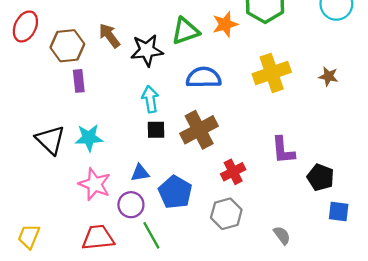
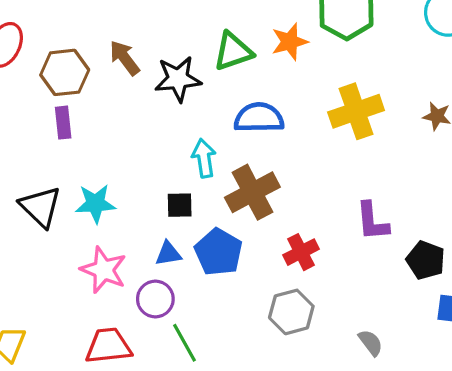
purple rectangle: (79, 81) -> (63, 123), moved
cyan arrow: (150, 99) -> (204, 158), moved
black square: (156, 130) -> (180, 205), moved
blue pentagon: (175, 192) -> (218, 252), moved

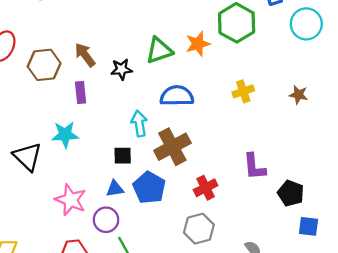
black star: (178, 79) -> (121, 69), size x0.7
yellow cross: (356, 111) -> (243, 91), size x0.6
purple rectangle: (63, 123) -> (81, 93), moved
cyan star: (95, 204) -> (65, 135), moved

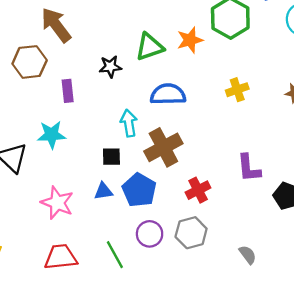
brown arrow: (85, 55) -> (56, 25), moved, size x1.4
purple circle: (106, 220) -> (150, 234), moved

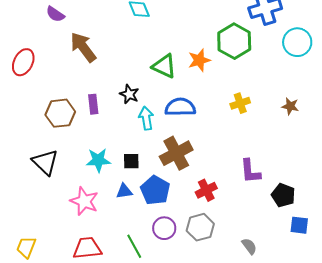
green triangle: (150, 47) -> (164, 66), turned 44
brown hexagon: (30, 62) -> (60, 113), moved
black star: (110, 67) -> (129, 94), moved, turned 30
cyan arrow: (129, 123) -> (146, 118), moved
cyan star: (51, 135) -> (98, 160), moved

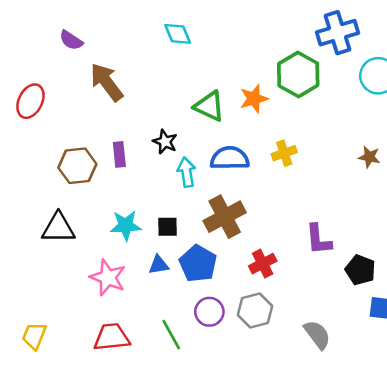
yellow cross: (240, 103) -> (284, 153), moved
black triangle: (45, 162) -> (58, 228), turned -44
gray semicircle: (249, 246) -> (317, 335), size x1.4

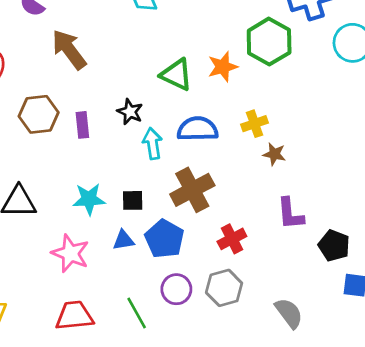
brown star: (369, 157) -> (274, 154), moved
brown hexagon: (77, 166) -> (39, 114), moved

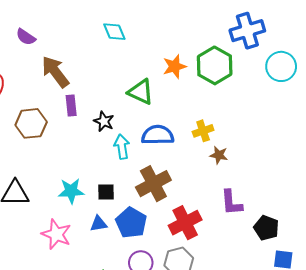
orange star: (223, 67) -> (175, 66), moved
purple rectangle: (82, 125) -> (71, 106), moved
red cross: (232, 239) -> (185, 223), size x1.4

